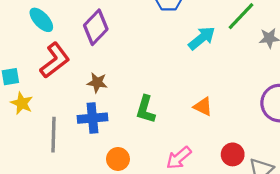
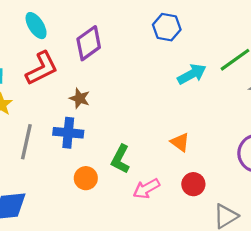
green L-shape: (146, 109) -> (120, 159), moved
red circle: (233, 154) -> (193, 184), moved

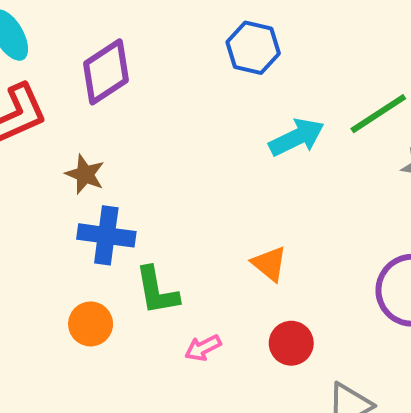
blue cross: (68, 133) -> (106, 235), moved
green L-shape: (120, 159) -> (157, 291), turned -40
pink arrow: (146, 189) -> (203, 348), size x0.7

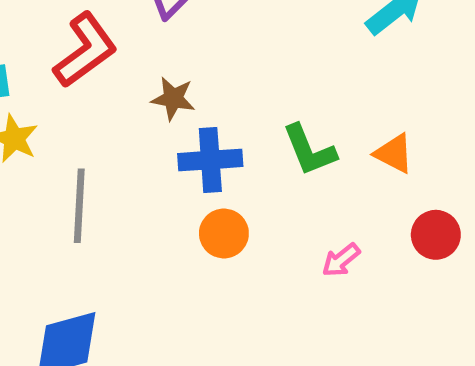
green L-shape: (157, 291) -> (309, 150), moved
orange circle: (91, 324) -> (224, 233), moved

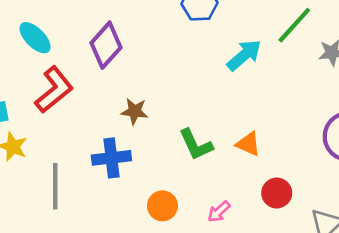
brown star: (173, 99) -> (135, 111), moved
blue cross: (210, 160) -> (111, 158), moved
orange circle: (224, 233) -> (162, 206), moved

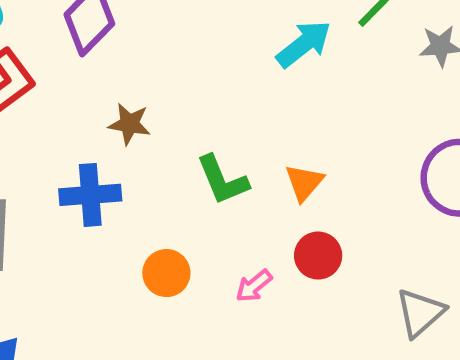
orange triangle: (248, 144) -> (304, 183), turned 44
red circle: (277, 193) -> (318, 256), moved

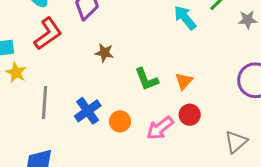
cyan arrow: (304, 44) -> (185, 18), turned -92
blue cross: (90, 195) -> (88, 111), moved, turned -32
pink arrow: (254, 286) -> (160, 128), size x1.6

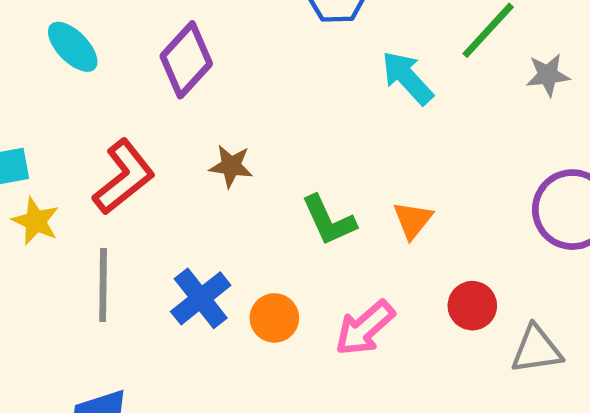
red L-shape: (48, 34) -> (124, 177), moved
red circle: (190, 115) -> (472, 306), moved
gray triangle: (236, 142) -> (536, 350), turned 35

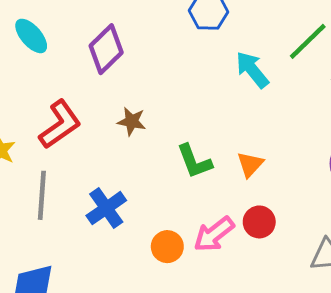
red circle: (472, 306) -> (259, 222), moved
orange circle: (274, 318) -> (167, 247), moved

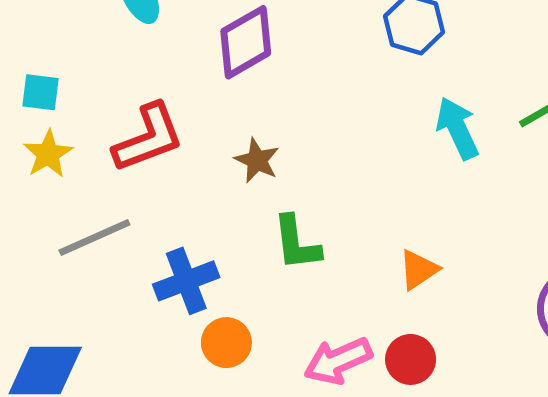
green L-shape: (194, 161) -> (297, 243), moved
gray line: (42, 195) -> (94, 238), turned 48
orange circle: (167, 247) -> (226, 343), moved

